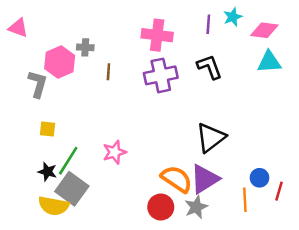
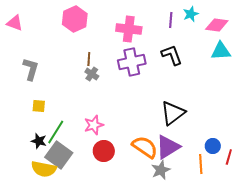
gray cross: (85, 47) -> (92, 74), moved, turned 32
pink hexagon: (60, 62) -> (75, 19), moved
red circle: (161, 207) -> (104, 151), moved

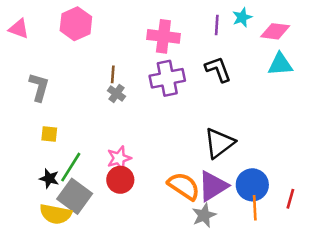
pink hexagon: (75, 19) -> (76, 24), moved
blue circle: (213, 146) -> (252, 185), moved, size x1.6
red circle: (104, 151) -> (120, 180), moved

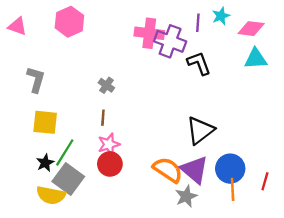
brown line: (113, 74) -> (103, 118), moved
purple cross: (167, 78) -> (170, 41), moved, turned 32
yellow square: (49, 134) -> (45, 122), size x1.6
black star: (49, 179) -> (45, 163), turned 30
purple triangle: (213, 186) -> (194, 170), turned -48

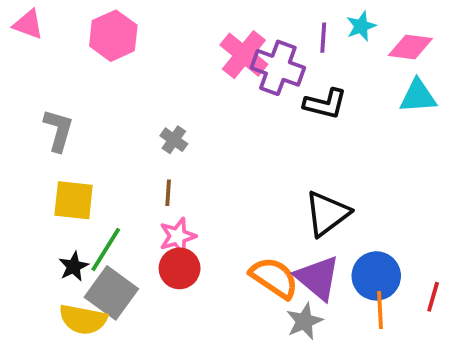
pink triangle: (17, 26) -> (28, 24), moved
pink cross: (149, 33) -> (244, 55), turned 32
black L-shape: (199, 63) -> (325, 104), turned 124

